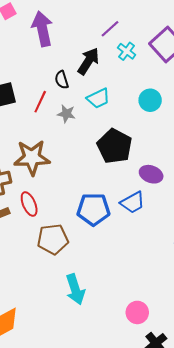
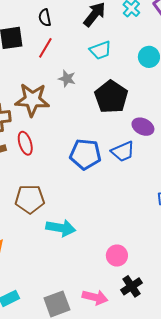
black semicircle: (62, 80) -> (45, 18), moved
gray star: (66, 114) -> (67, 79), moved
brown pentagon: (53, 239) -> (30, 199), moved
cyan arrow: (75, 289) -> (61, 228), turned -68

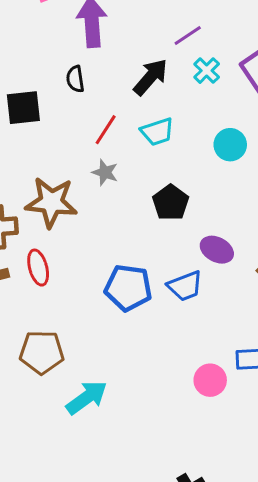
red line: (45, 48) -> (106, 130), moved
black pentagon: (111, 97) -> (171, 203), size x0.7
cyan arrow: (61, 228) -> (87, 398), turned -48
pink circle: (117, 256) -> (210, 380), moved

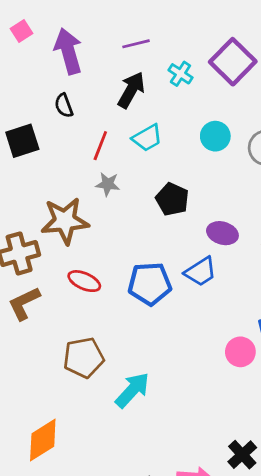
purple line: (188, 35) -> (136, 44), moved, turned 32
red ellipse: (38, 268) -> (84, 281), moved, turned -40

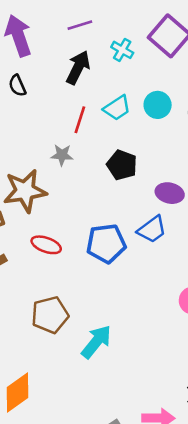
cyan trapezoid: (147, 138) -> (117, 108), moved
red line: (100, 146) -> (80, 120), moved

